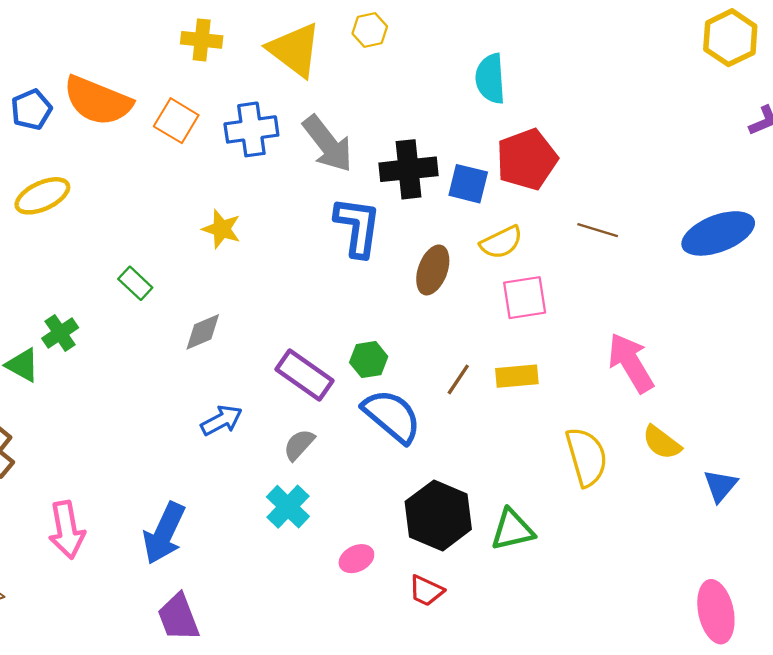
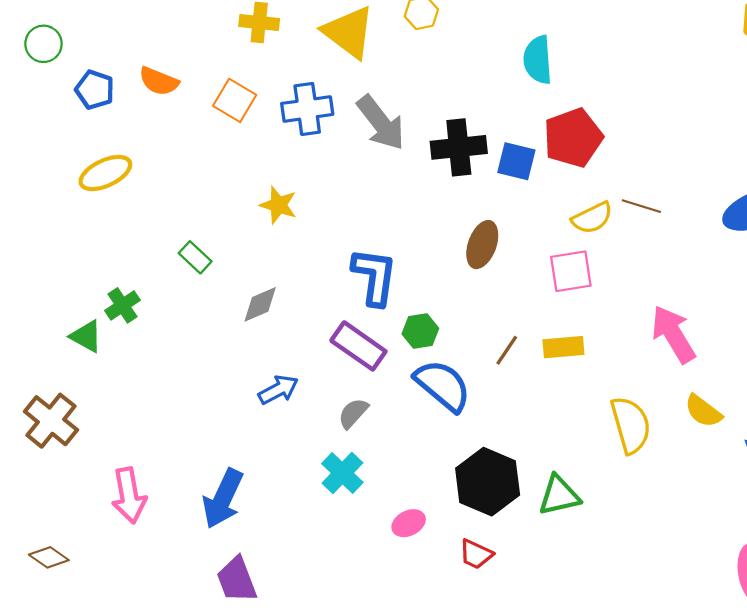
orange semicircle: (98, 101) -> (159, 81), size x0.6
blue pentagon: (31, 110) -> (95, 90), turned -30
blue L-shape: (358, 227) -> (374, 277), moved
yellow semicircle: (501, 242) -> (592, 218), moved

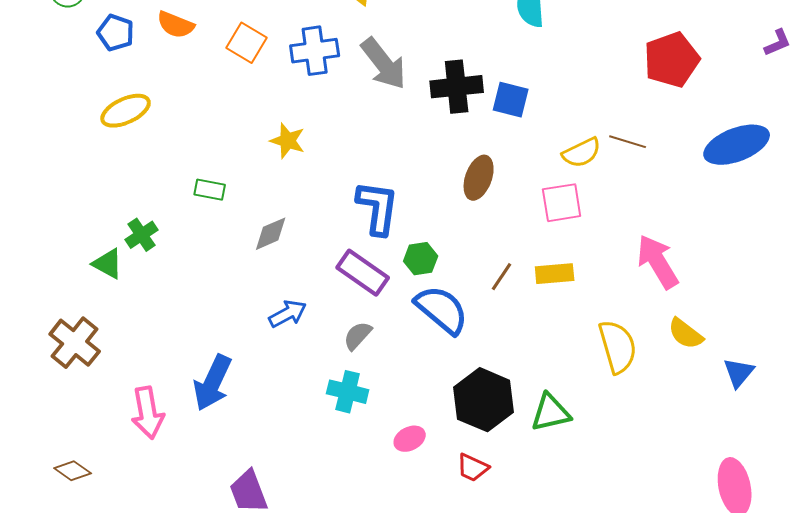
red pentagon: (573, 138) -> (672, 60), moved
green rectangle: (195, 257) -> (210, 190), turned -32
cyan cross: (342, 473) -> (348, 392), turned -30
blue arrow: (223, 499) -> (213, 383), moved

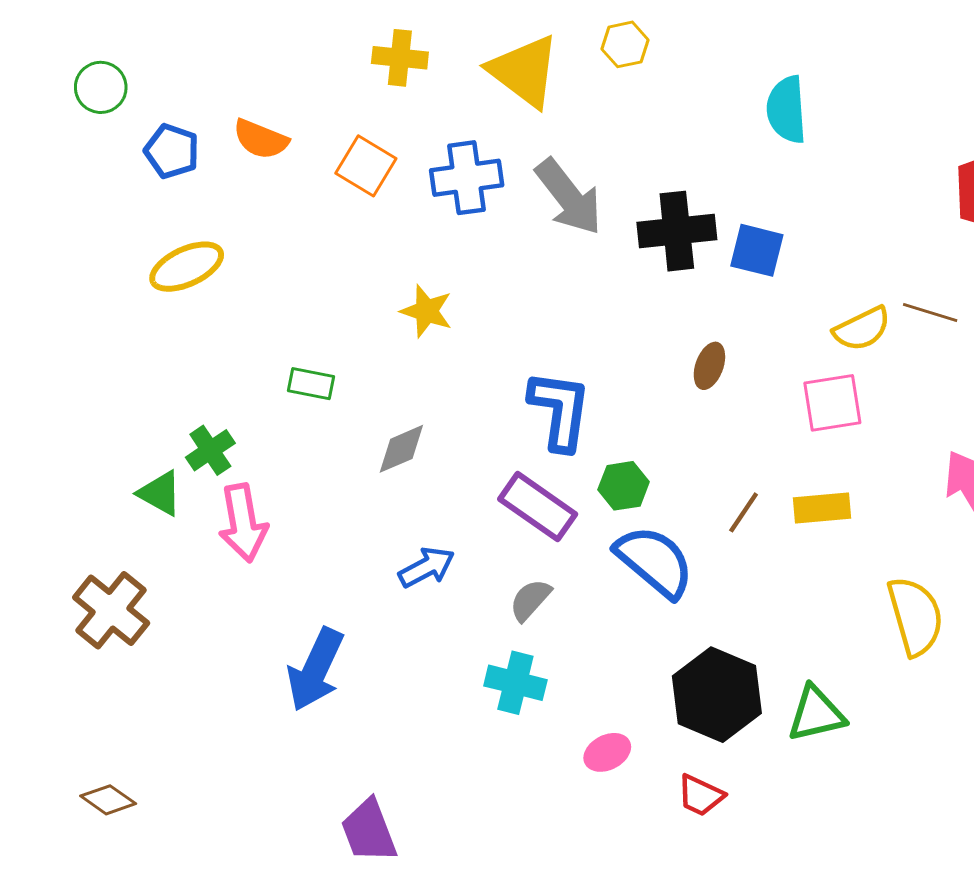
brown ellipse: (479, 178) -> (709, 366), size x0.7
pink arrow: (148, 413) -> (243, 523), moved

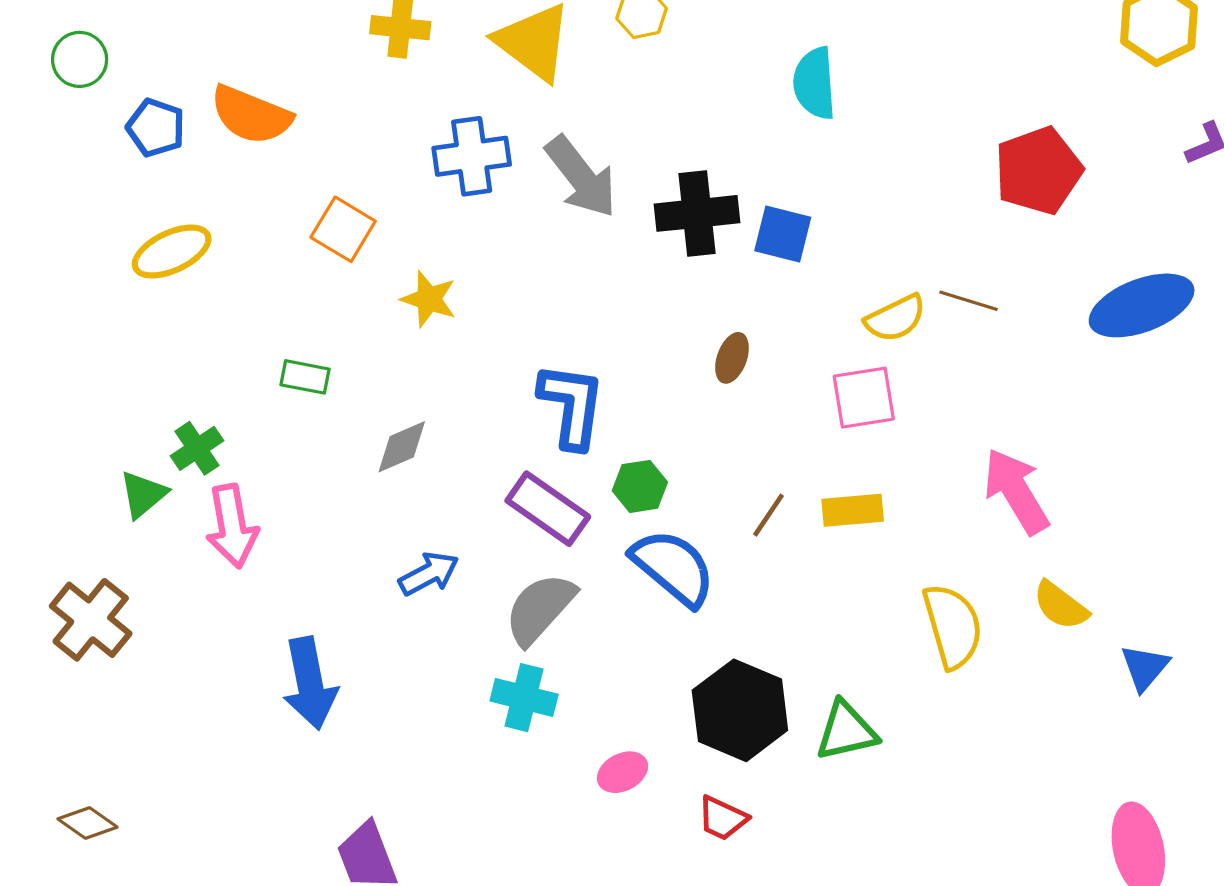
orange semicircle: (261, 139) -> (251, 115), size x1.4
orange square: (366, 166) -> (343, 229), moved
green triangle: (160, 493) -> (143, 494), turned 51
gray semicircle: (530, 600) -> (540, 609), size x1.6
blue arrow: (315, 669) -> (310, 683), turned -36

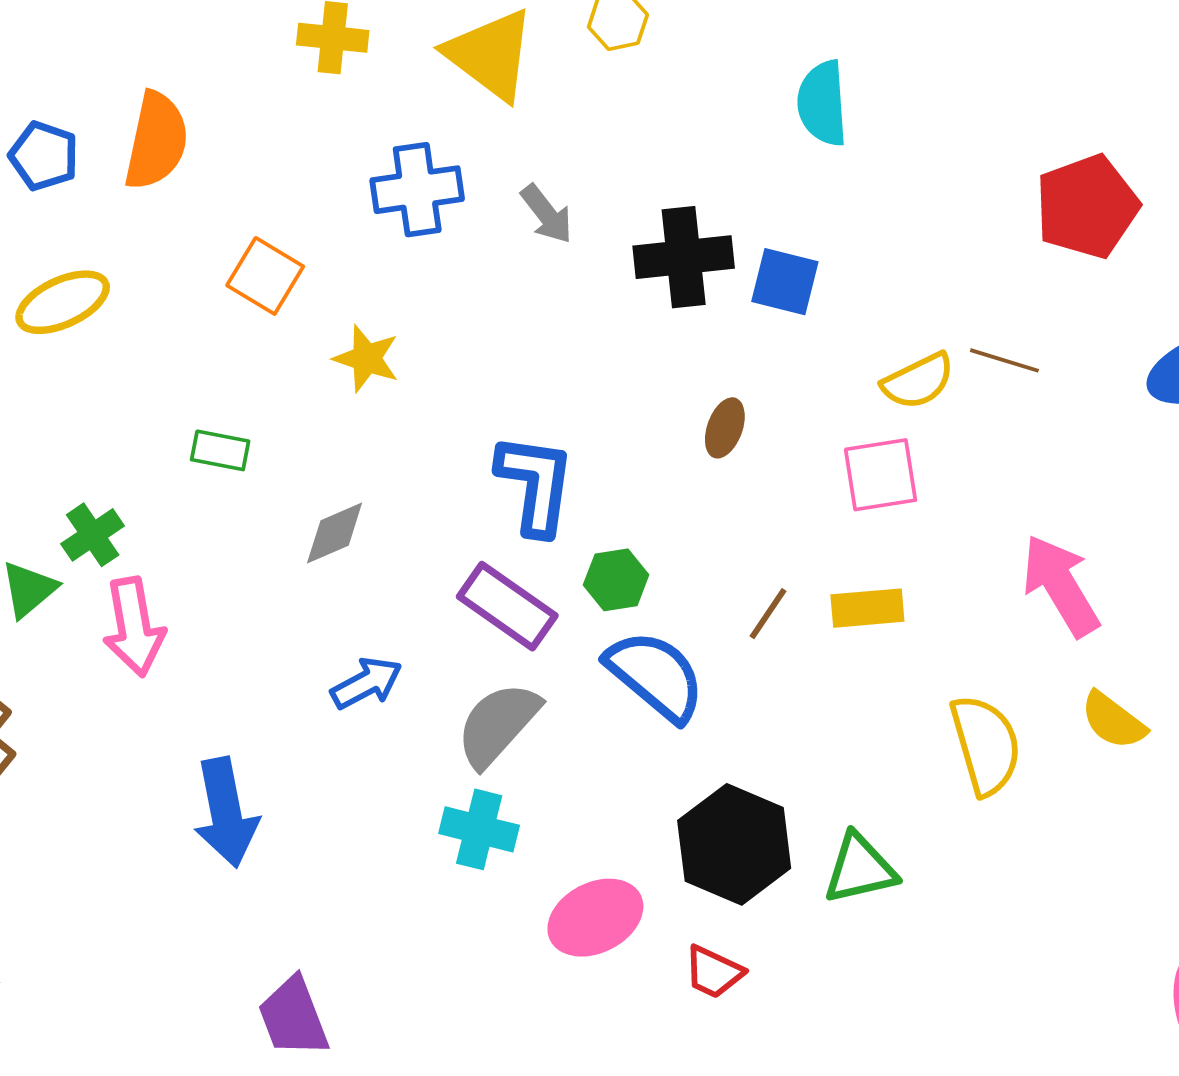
orange semicircle: (251, 115) -> (156, 141), turned -100
gray arrow: (581, 177) -> (547, 214), size x0.6
pink ellipse: (622, 772) -> (595, 918), size x1.6

